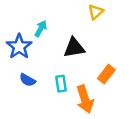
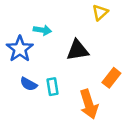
cyan arrow: (41, 29) -> (42, 30), turned 70
cyan rectangle: (61, 84) -> (52, 87), moved

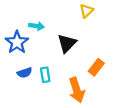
black triangle: (78, 50) -> (67, 43), turned -36
blue semicircle: (29, 84) -> (25, 73), turned -48

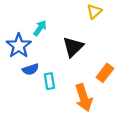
cyan arrow: (37, 26) -> (40, 28), turned -64
blue semicircle: (25, 73) -> (31, 69), moved

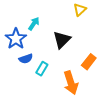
cyan rectangle: (49, 81) -> (42, 69), turned 40

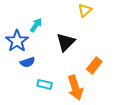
cyan rectangle: (42, 69) -> (45, 84), moved, turned 72

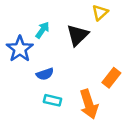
black triangle: (66, 42) -> (78, 35), moved
blue semicircle: (28, 62) -> (45, 74), moved

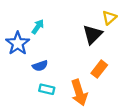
yellow triangle: (100, 13) -> (109, 18), moved
black triangle: (78, 35) -> (93, 34), moved

